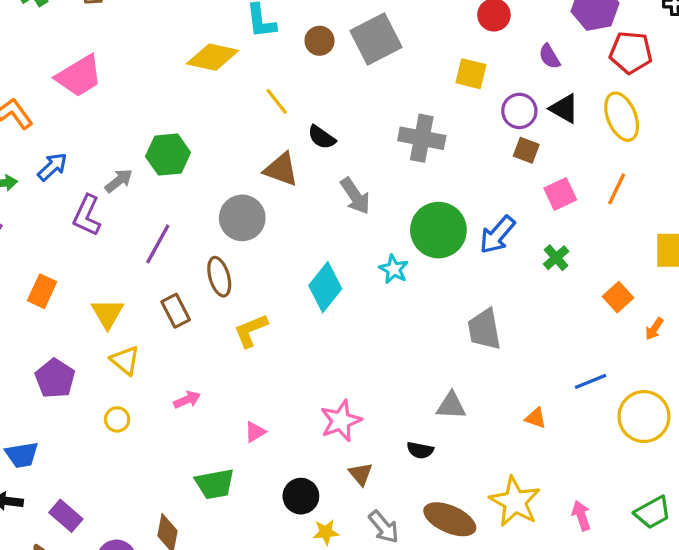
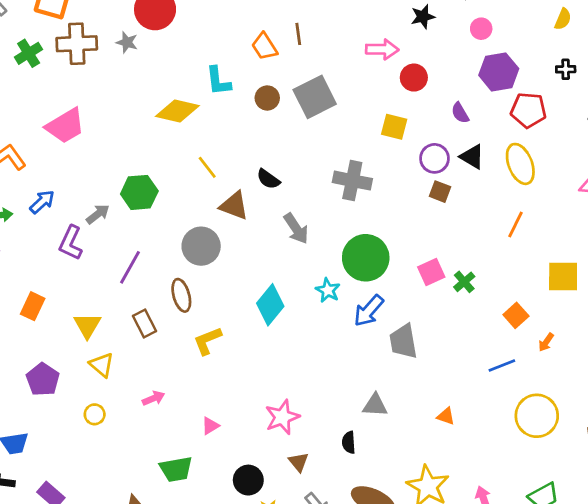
yellow line: (277, 101) -> (207, 167), moved
pink square: (560, 194) -> (431, 272), moved
blue arrow: (497, 235) -> (369, 311), moved
blue line: (591, 381) -> (502, 365), moved
black semicircle: (420, 450) -> (349, 442), turned 75

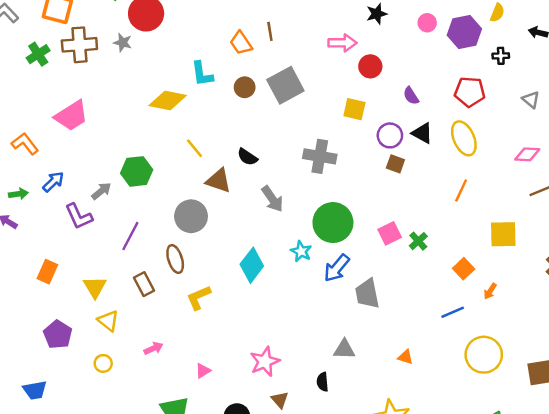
purple hexagon: (499, 72) -> (464, 32), moved
purple L-shape: (71, 243) -> (79, 216), turned -48

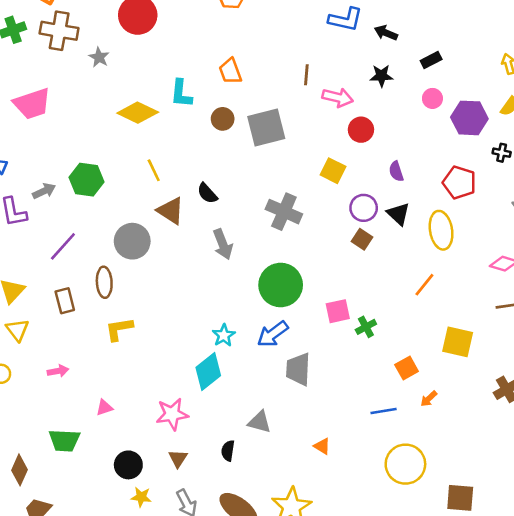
brown line: (270, 31) -> (306, 75), moved
gray star: (123, 43) -> (99, 57), moved
cyan star: (301, 251) -> (224, 335), moved
cyan diamond: (252, 265) -> (208, 372), moved

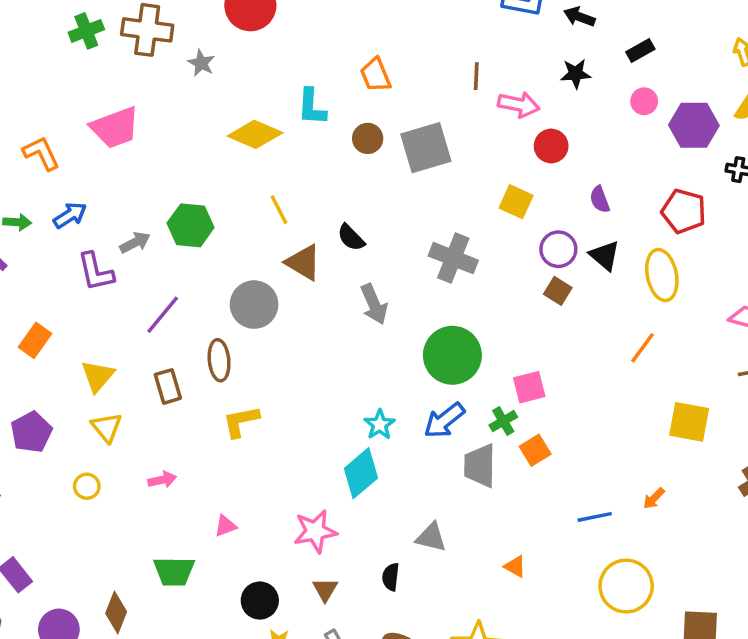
green cross: (366, 327) -> (503, 421), moved
orange square: (407, 368) -> (535, 450), moved

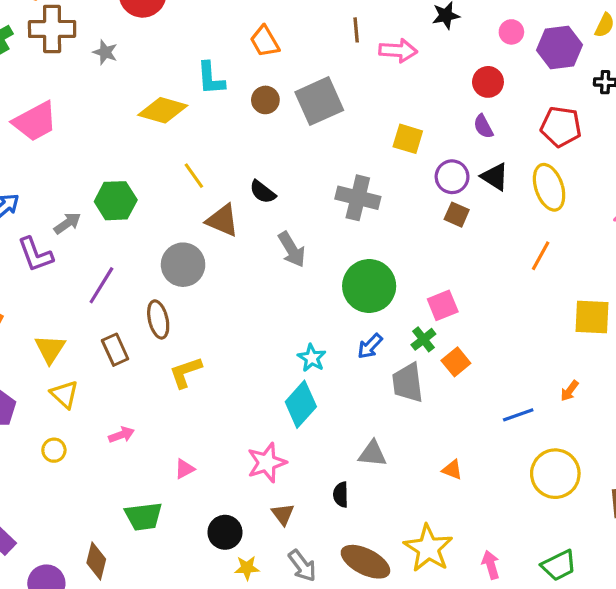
red circle: (551, 146) -> (488, 82), moved
blue arrow: (444, 421) -> (370, 346), size x0.7

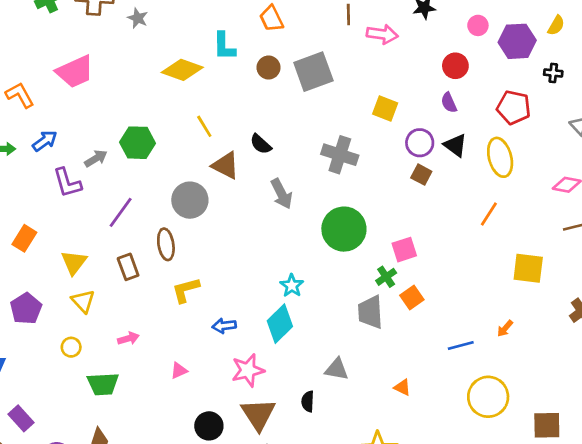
blue arrow: (370, 346) -> (224, 326), moved, turned 35
brown triangle: (283, 514) -> (258, 414), size x1.8
green trapezoid: (144, 516) -> (103, 384), moved

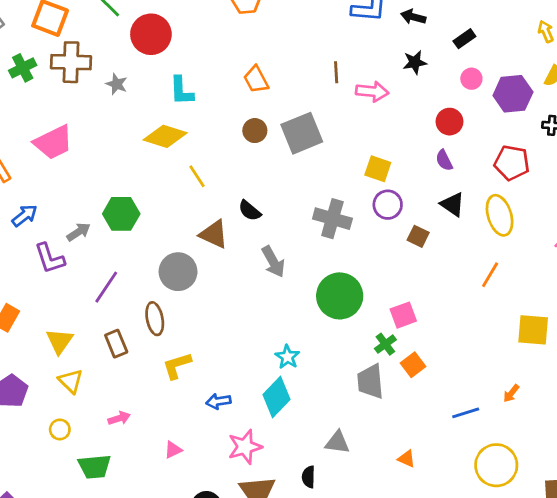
cyan L-shape: (224, 46) -> (182, 91), moved
yellow line: (204, 126) -> (197, 176), moved
purple circle: (420, 143) -> (388, 205), moved

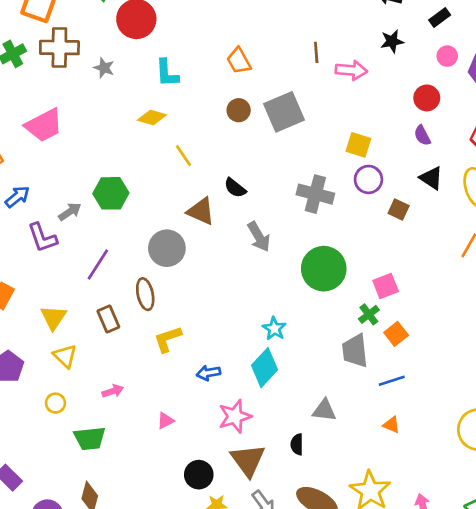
yellow diamond: (165, 136) -> (152, 118), size x0.7
blue line: (466, 413) -> (392, 381), moved

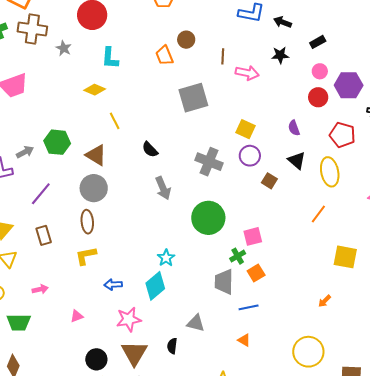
red circle: (427, 98) -> (318, 97), moved
brown circle: (239, 110) -> (186, 40), moved
brown triangle: (201, 211) -> (96, 155), moved
brown ellipse: (145, 294) -> (87, 222), moved

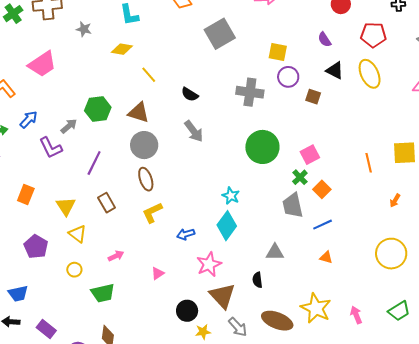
gray star: (64, 48) -> (84, 29), moved
gray arrow: (163, 188) -> (194, 131), moved
orange line: (318, 214) -> (369, 163), moved, turned -36

